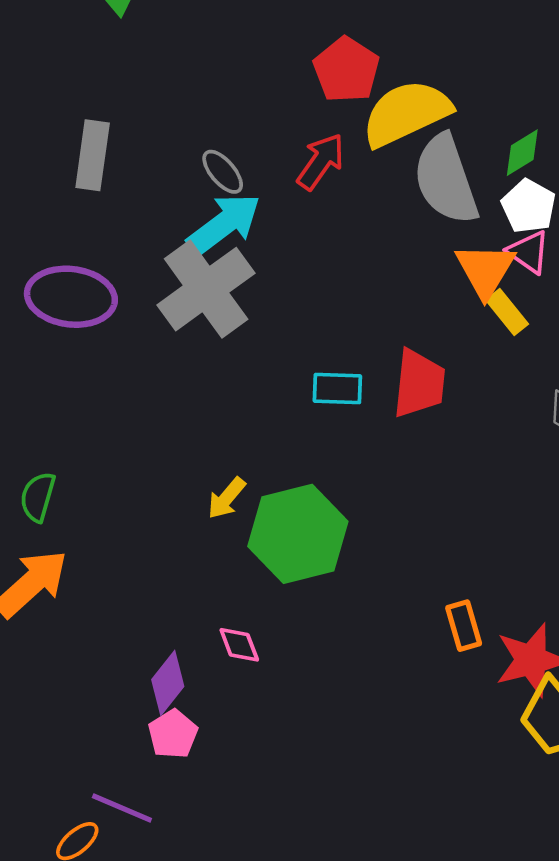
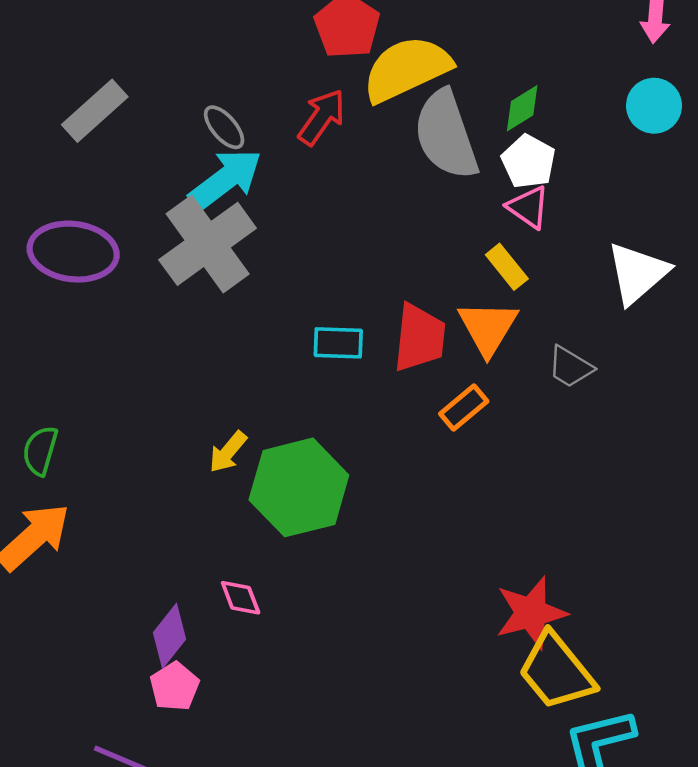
gray rectangle: (93, 155) -> (95, 111), turned 40
orange triangle: (485, 270) -> (488, 328), moved
orange rectangle: (464, 626) -> (464, 408), moved, turned 66

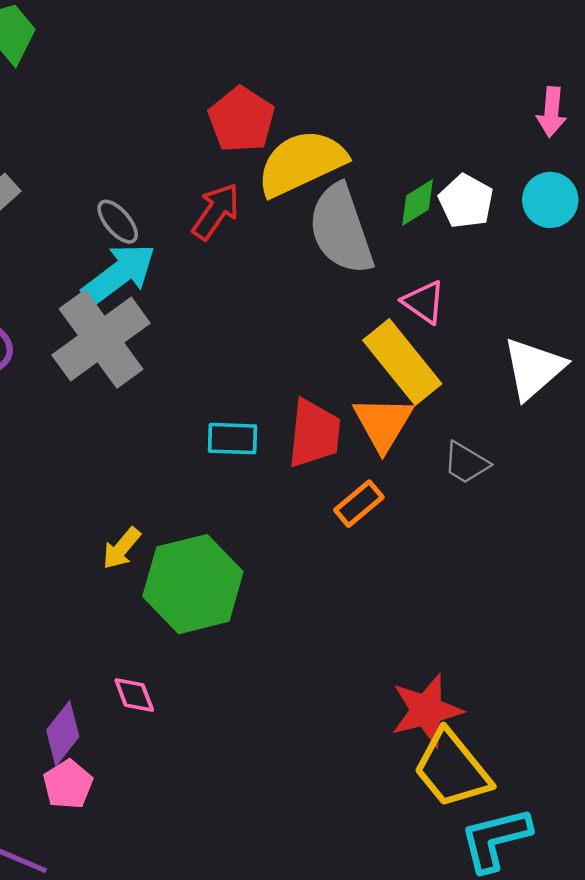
white pentagon: (528, 162) -> (466, 201), moved
yellow rectangle: (507, 267) -> (402, 362), size x1.8

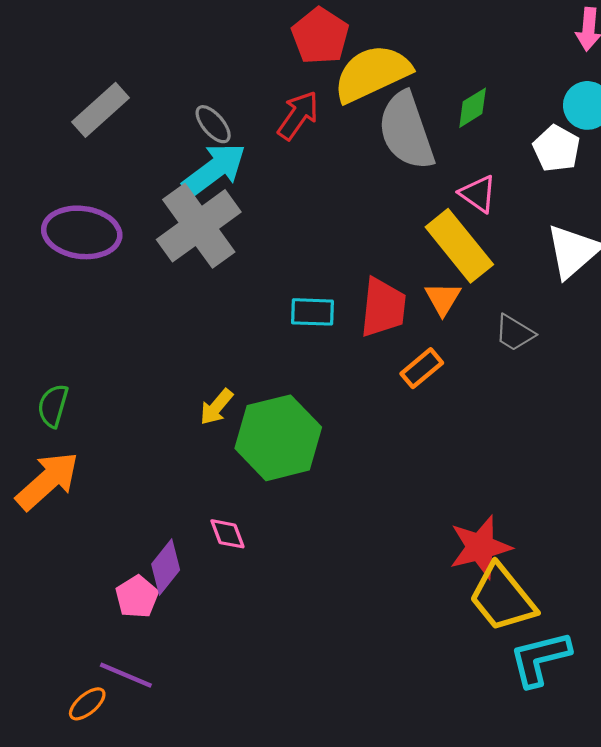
white pentagon: (466, 201) -> (556, 148), moved
orange triangle: (383, 423) -> (443, 299), size x0.7
pink pentagon: (68, 784) -> (137, 597), moved

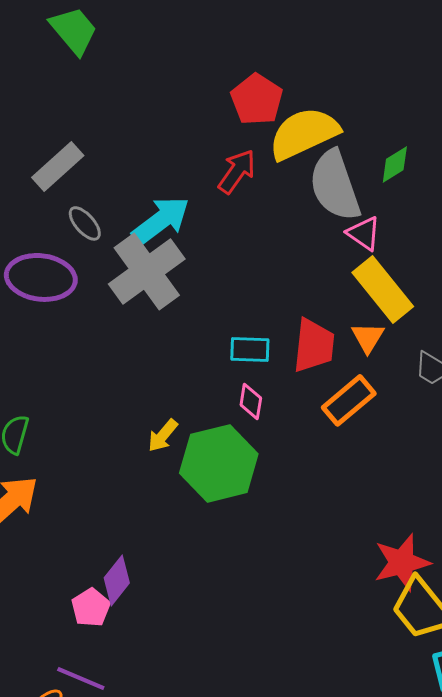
gray ellipse: (213, 124) -> (85, 223), moved
pink triangle: (478, 194) -> (364, 233), moved
orange rectangle: (422, 368) -> (349, 400), size x1.4
pink diamond: (227, 534) -> (251, 401), moved, turned 30

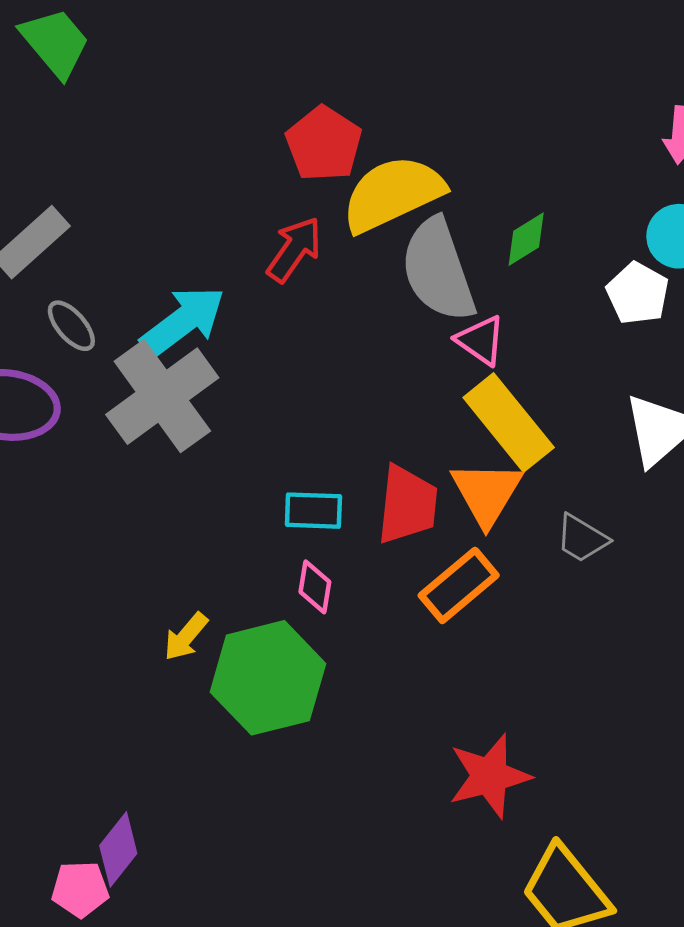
orange triangle: (368, 337) -> (487, 493), size x1.5
red star: (402, 562) -> (489, 776), moved
pink pentagon: (91, 607) -> (80, 889), turned 30

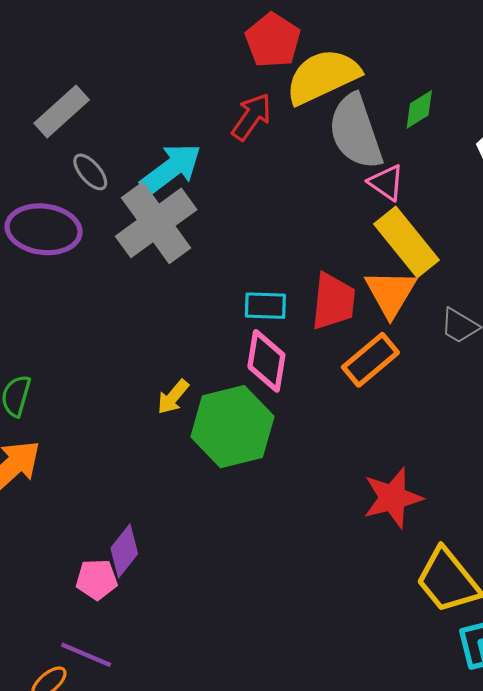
pink diamond: (315, 587) -> (266, 361), size x1.6

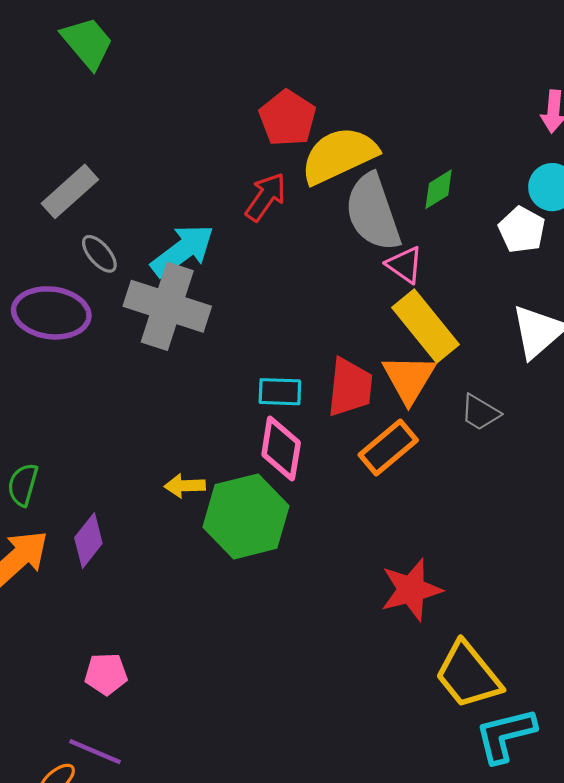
gray cross: (156, 223) -> (167, 306), turned -36
yellow arrow: (173, 397) -> (185, 486), turned 48
purple diamond: (124, 551) -> (88, 540), moved

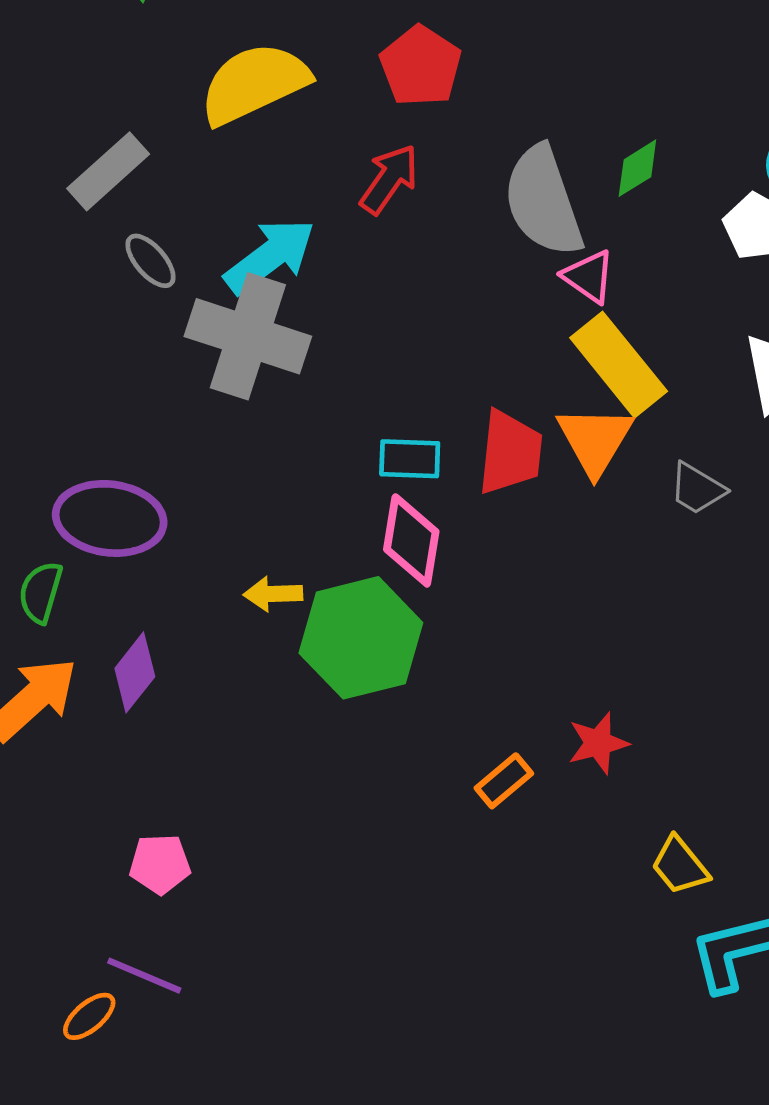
yellow semicircle: (339, 155) -> (254, 83), moved
purple ellipse: (51, 313) -> (110, 518), moved
orange rectangle: (388, 447) -> (504, 781), moved, size x0.7
red star: (411, 590) -> (598, 743), size x0.7
yellow trapezoid: (468, 675) -> (680, 866), size x0.6

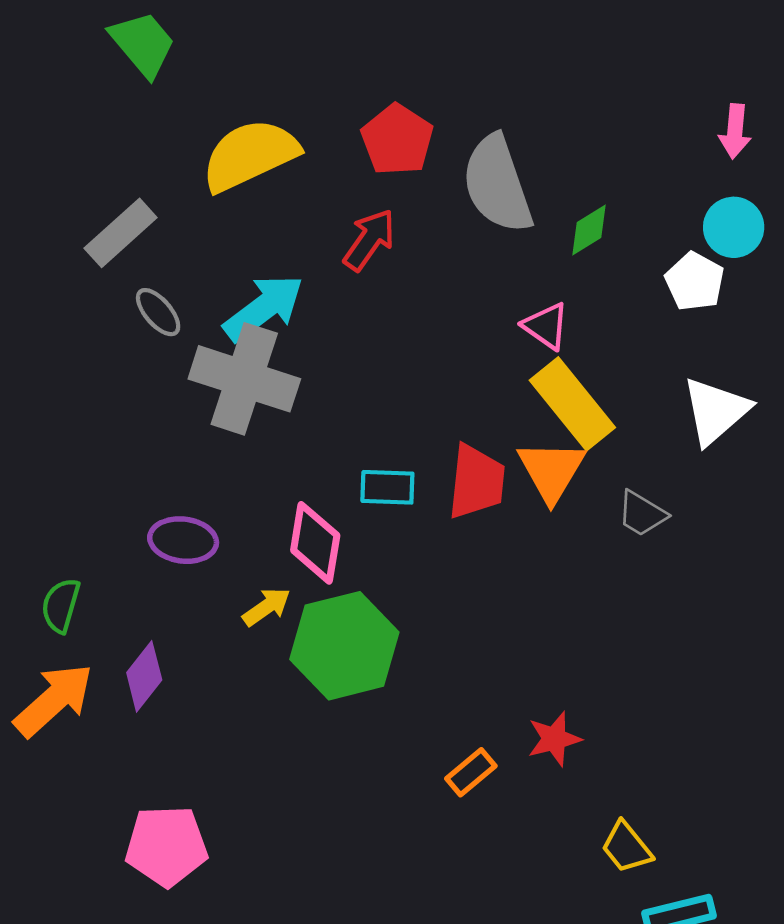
gray semicircle: (543, 201) -> (497, 184), moved
purple ellipse: (110, 518) -> (183, 540), moved, size x0.7
pink diamond: (411, 540) -> (315, 543), moved
yellow arrow: (273, 594) -> (267, 607), turned 147
pink pentagon: (160, 864) -> (166, 846), size x1.5

